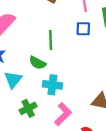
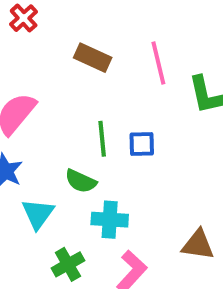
blue square: (83, 29) -> (142, 144), moved

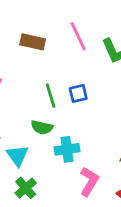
green cross: (68, 264) -> (26, 188), moved

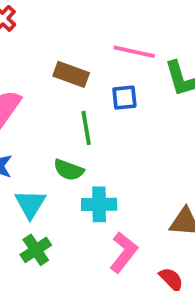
pink line: (78, 36) -> (134, 52), turned -60
brown rectangle: (33, 42) -> (71, 74), moved
blue square: (78, 93) -> (124, 98), moved

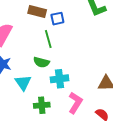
blue square: (124, 98) -> (57, 19), moved
green cross: (36, 250) -> (42, 105), moved, turned 35

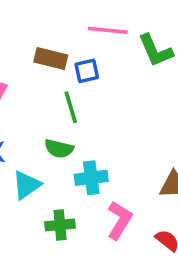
cyan triangle: (23, 83) -> (26, 185), turned 30

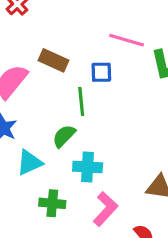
brown rectangle: (51, 58) -> (54, 60), moved
green semicircle: (59, 149) -> (64, 136), turned 110

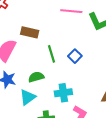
blue square: (101, 72) -> (75, 56), moved, turned -32
green semicircle: (64, 136) -> (36, 77), moved, turned 42

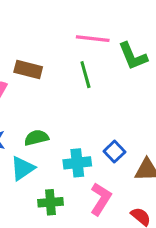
green line: (51, 54) -> (85, 75), moved
blue square: (75, 56) -> (114, 152), moved

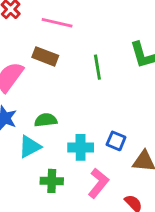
pink line: (93, 39) -> (57, 23), moved
blue square: (114, 152) -> (116, 141), turned -30

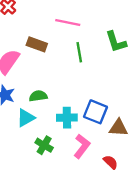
pink line: (57, 23) -> (68, 23), moved
blue square: (116, 141) -> (96, 112), size x1.5
green cross: (52, 181) -> (44, 145), turned 30

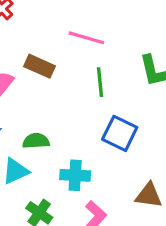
blue square: (96, 112) -> (120, 133), moved

